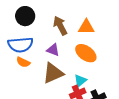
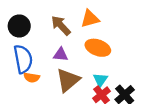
blue semicircle: (20, 45) -> (23, 59), turned -80

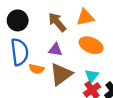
orange semicircle: (32, 77) -> (36, 69), moved

